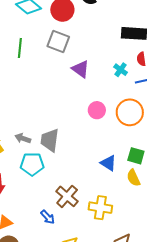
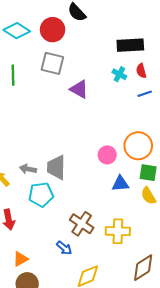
cyan cross: (121, 70) -> (119, 74), moved
pink circle: (97, 110) -> (107, 155), moved
orange circle: (130, 112) -> (138, 146), moved
blue triangle: (108, 163) -> (120, 184), turned -30

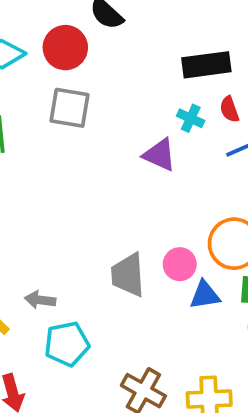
purple triangle: (79, 89) -> (159, 155), moved
gray trapezoid: (56, 167) -> (128, 275), moved
blue triangle: (120, 184) -> (205, 295), moved

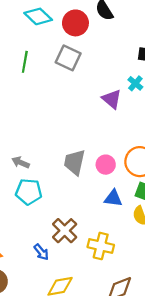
blue triangle: (205, 295) -> (113, 198), moved

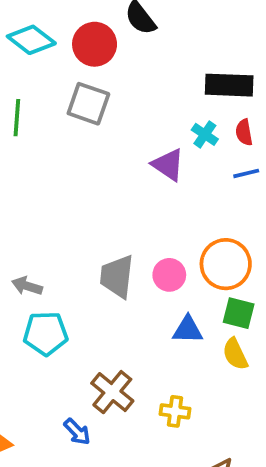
yellow cross: (101, 246) -> (175, 411), size x0.7

